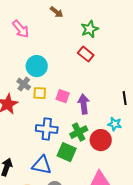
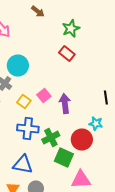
yellow square: (40, 93) -> (24, 102), moved, turned 32
pink square: (63, 96) -> (44, 96), turned 32
green cross: (79, 132) -> (51, 138), moved
green square: (67, 152) -> (64, 158), moved

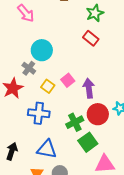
blue cross: (28, 128) -> (39, 113), moved
red circle: (82, 140) -> (98, 114), moved
green square: (64, 158) -> (88, 142), turned 30

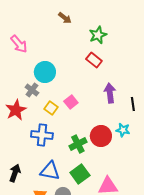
pink arrow: (26, 13) -> (19, 44), moved
purple arrow: (89, 88) -> (110, 93), moved
green square: (88, 142) -> (80, 174), moved

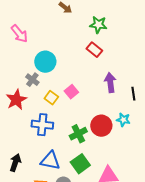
green star: (98, 35) -> (98, 25), turned 30

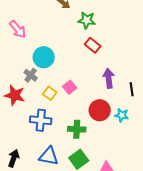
green star: (98, 25) -> (87, 20), moved
red star: (16, 100) -> (15, 95), turned -30
red circle: (101, 126) -> (100, 110), moved
green cross: (78, 134) -> (77, 129), turned 30

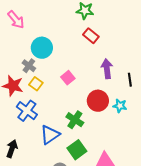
yellow square: (50, 93) -> (36, 84), moved
blue cross: (41, 120) -> (27, 111), moved, turned 30
green cross: (77, 129) -> (75, 120), turned 30
blue triangle: (49, 156) -> (50, 135), moved, turned -45

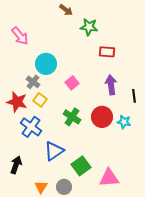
red rectangle: (91, 36) -> (107, 52), moved, turned -35
pink square: (68, 78) -> (72, 83), moved
green cross: (75, 120) -> (72, 117), moved

